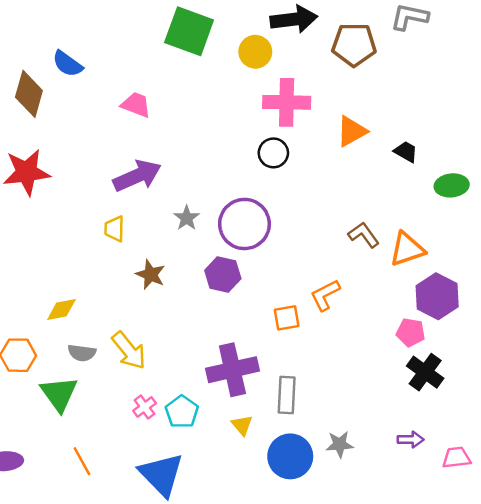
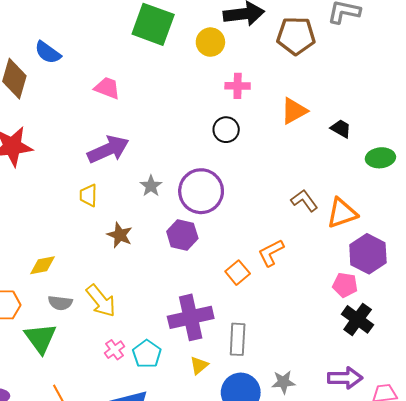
pink cross: (287, 102) -> (238, 86), size x0.6
orange square: (287, 318) -> (238, 273), turned -30
yellow triangle: (242, 425) -> (199, 365), turned 30
purple arrow: (411, 440) -> (345, 378), size x1.5

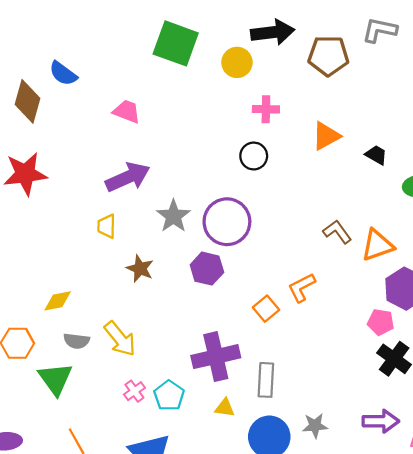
gray star: (151, 186) -> (173, 216), size x1.4
yellow triangle: (199, 365) -> (225, 408), turned 48

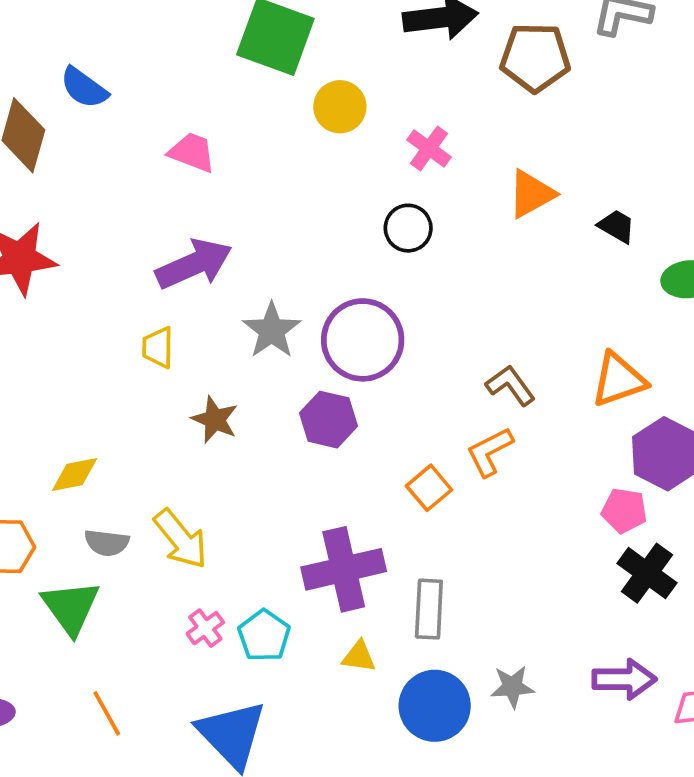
yellow circle: (237, 62) -> (340, 107), moved
pink cross: (266, 109) -> (429, 148), turned 35
brown L-shape: (337, 232) -> (510, 385), moved

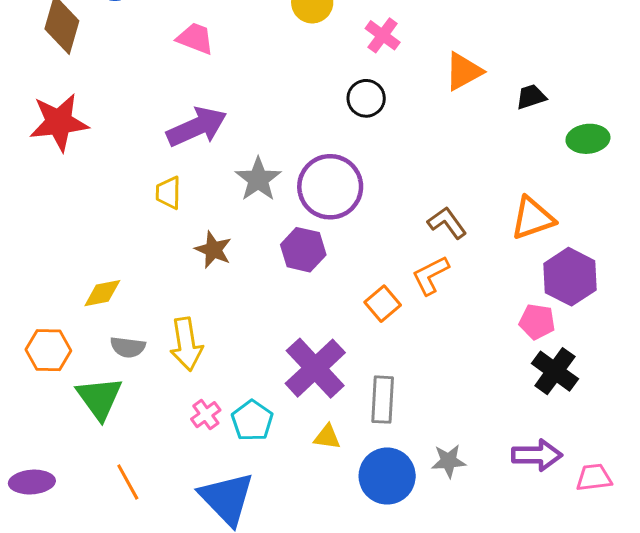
black trapezoid: (617, 226) -> (531, 97), turned -48
yellow arrow: (181, 539) -> (186, 344), turned 30
purple cross: (344, 569) -> (315, 368), turned -30

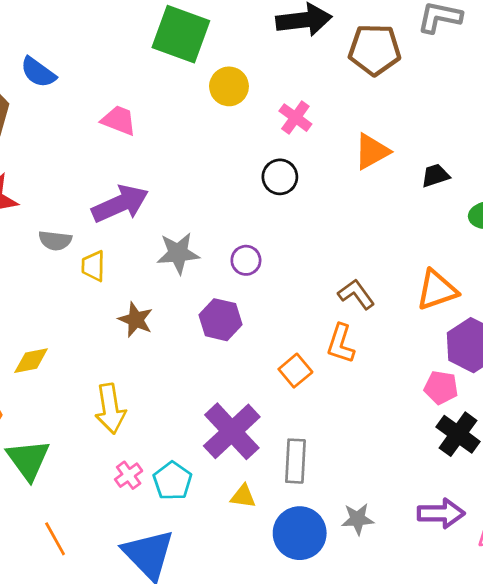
gray star: (258, 179) -> (178, 253), turned 30
purple circle: (330, 187) -> (246, 260), size x0.5
orange L-shape: (431, 275) -> (341, 344), turned -45
gray semicircle: (128, 347) -> (55, 240), moved

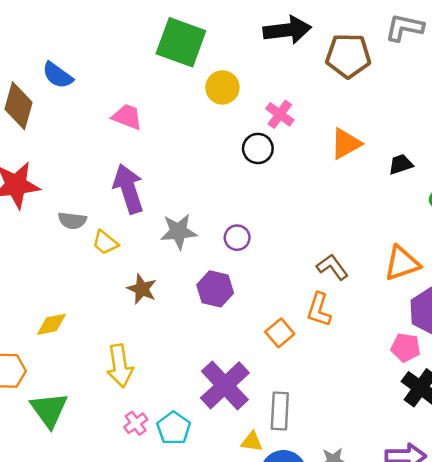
black circle: (280, 177) -> (258, 148), moved
purple arrow: (120, 204) -> (128, 189), turned -84
yellow trapezoid: (93, 266) -> (105, 243), turned -52
yellow triangle: (243, 496) -> (252, 442), moved

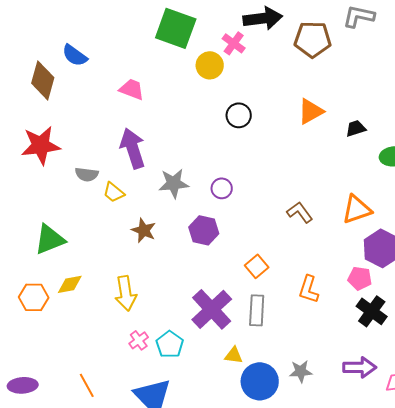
pink cross: (280, 114) -> (234, 43), moved
orange L-shape: (319, 310) -> (309, 289), moved
yellow diamond: (51, 324) -> (70, 284), moved
green triangle: (49, 410) -> (50, 239), moved, turned 44
gray rectangle: (280, 411) -> (257, 310), moved

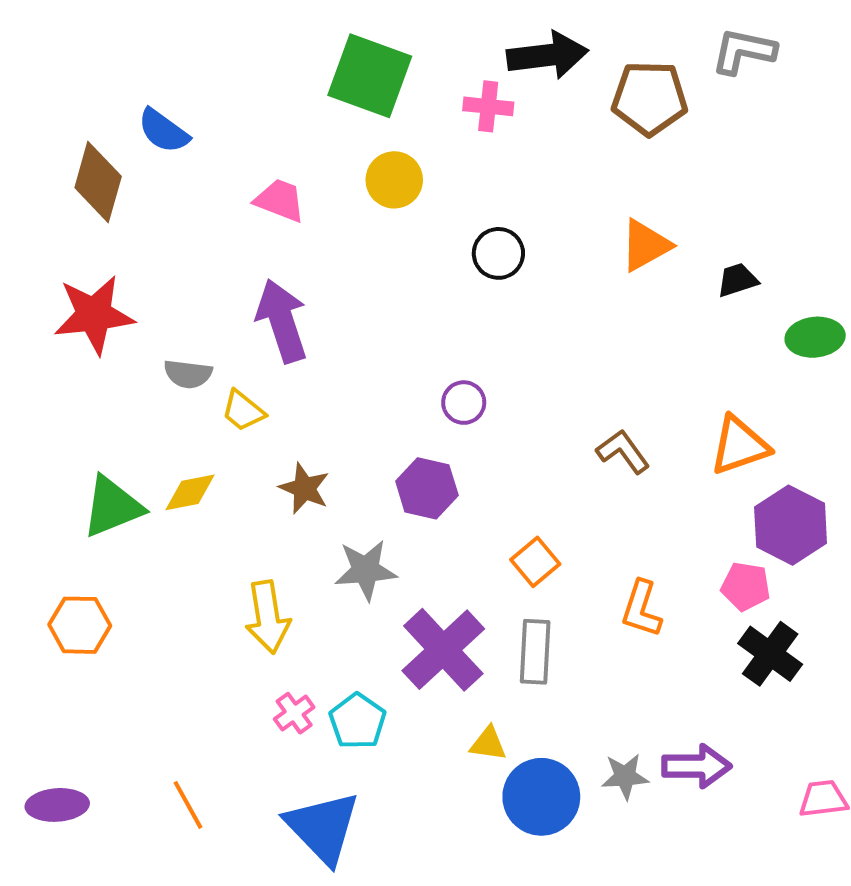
pink cross: (234, 43) -> (488, 106), turned -30
yellow circle: (210, 65) -> (394, 180), moved
gray star: (174, 183) -> (366, 570), moved
yellow diamond: (70, 284) -> (190, 492), moved
purple arrow: (360, 367) -> (697, 766), moved

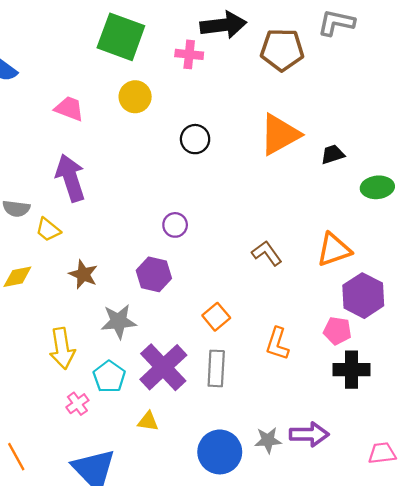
orange triangle: (645, 245) -> (280, 134), size x1.4
black cross: (770, 654) -> (351, 370), turned -36
cyan pentagon: (357, 721) -> (109, 377), moved
yellow triangle: (488, 744) -> (148, 421), moved

